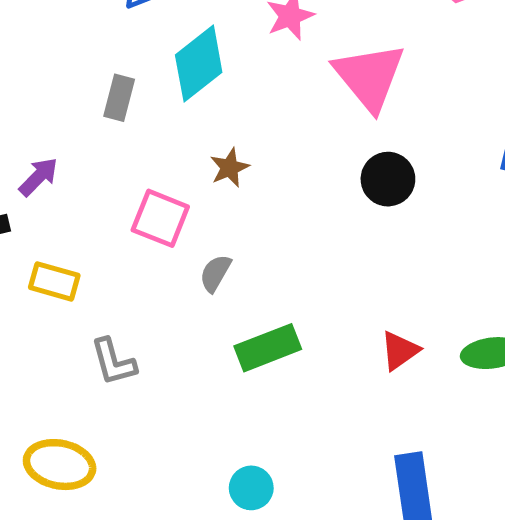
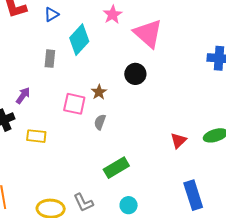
brown star: (230, 168) -> (99, 92), moved
black circle: (388, 179) -> (135, 74), moved
green rectangle: (268, 348) -> (116, 168), moved
gray L-shape: (113, 362) -> (83, 203), moved

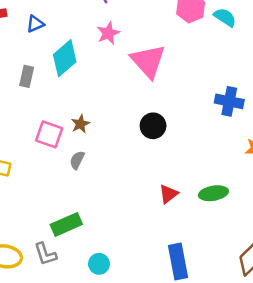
black circle: (135, 74) -> (153, 126), moved
green rectangle: (116, 168) -> (66, 224), moved

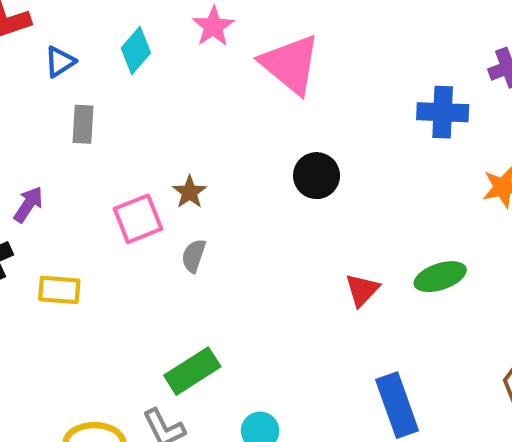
blue triangle: (35, 24) -> (60, 62), moved
cyan diamond: (65, 58) -> (136, 50), moved, size x0.7
pink square: (49, 134) -> (138, 219), turned -32

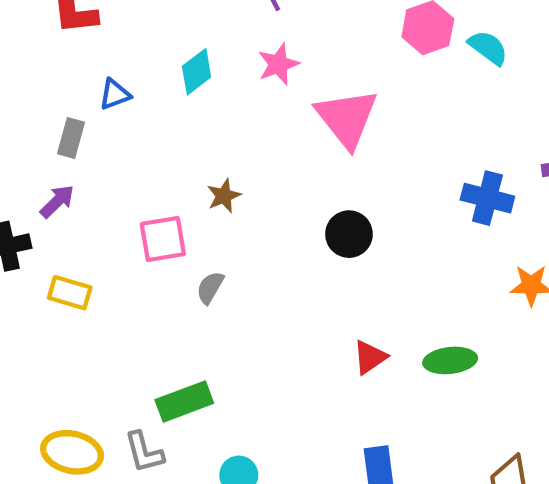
blue triangle: (60, 62) -> (115, 94), moved
gray rectangle: (83, 124) -> (71, 138), moved
brown star: (190, 192) -> (224, 196), moved

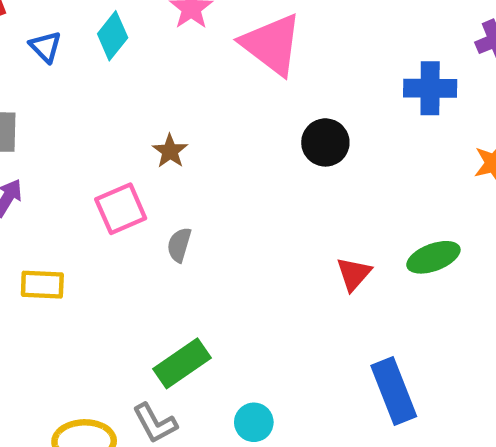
blue triangle: (115, 94) -> (45, 47), moved, turned -40
black circle: (349, 234) -> (325, 142), moved

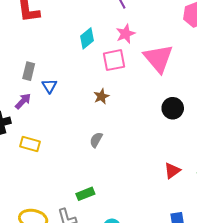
blue triangle: (45, 47) -> (49, 86), moved
pink square: (121, 209) -> (114, 60), moved
green rectangle: (182, 363) -> (85, 194), size x0.7

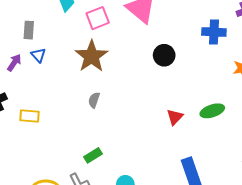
gray rectangle: (29, 71) -> (29, 30), moved
brown star: (101, 96) -> (92, 56), size x2.0
purple arrow: (23, 101) -> (14, 63), moved

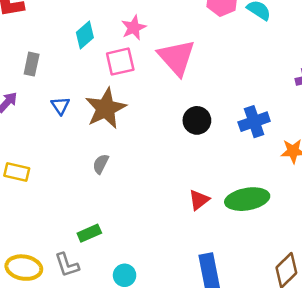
blue cross: (214, 32) -> (254, 122), moved, turned -30
blue triangle: (38, 55) -> (60, 106), moved
green ellipse: (212, 111) -> (247, 199), size x1.4

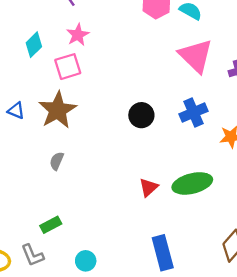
pink triangle: (177, 57) -> (196, 56), moved
blue triangle: (60, 106) -> (16, 111), turned -30

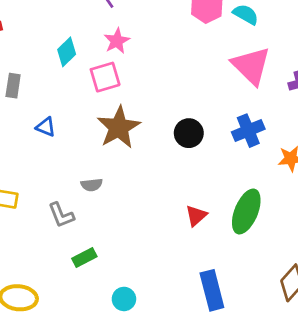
brown star: (58, 110) -> (119, 127), moved
gray semicircle: (57, 161) -> (92, 185), turned -120
green ellipse: (192, 183) -> (246, 211), turned -54
gray L-shape: (33, 255) -> (61, 215), moved

